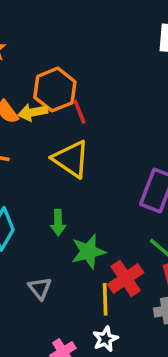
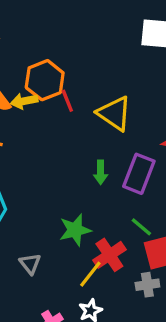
yellow triangle: (71, 159) -> (114, 113), moved
green arrow: (58, 223) -> (101, 172), moved
yellow line: (105, 299) -> (90, 274), turned 40

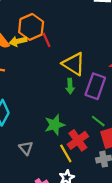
yellow triangle: (114, 113) -> (74, 64), moved
yellow line: (90, 274) -> (66, 153), turned -66

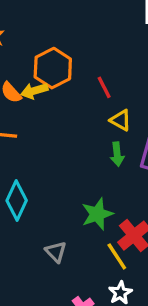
red line: (46, 40) -> (104, 87), moved
yellow triangle: (74, 64) -> (121, 120), size x0.6

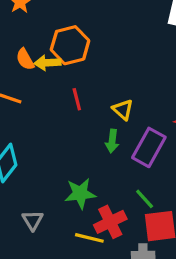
red line: (104, 87) -> (77, 99), moved
yellow line: (117, 256) -> (89, 238), turned -56

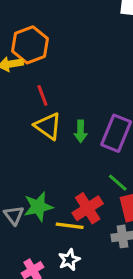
yellow triangle: (123, 110) -> (48, 126), moved, size x1.4
green star: (80, 193) -> (38, 207), moved

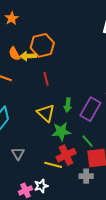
yellow triangle: (48, 126) -> (46, 113), moved
green star: (38, 207) -> (61, 132), moved
white star: (69, 260) -> (41, 186), moved

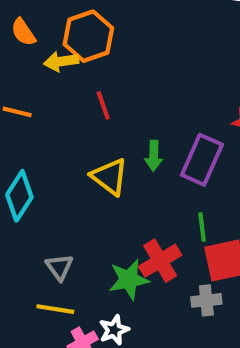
orange semicircle: (14, 54) -> (23, 32), moved
green star: (61, 132) -> (129, 280), moved
green line: (87, 141) -> (202, 227), turned 40
yellow line: (53, 165) -> (55, 309), moved

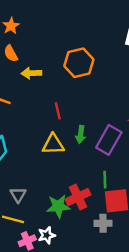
orange hexagon: (88, 36) -> (79, 63), moved
red line: (103, 105) -> (58, 111), moved
yellow triangle: (110, 177) -> (53, 144), turned -45

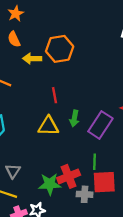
orange hexagon: (79, 63) -> (60, 49), moved
gray cross: (103, 223) -> (85, 194), moved

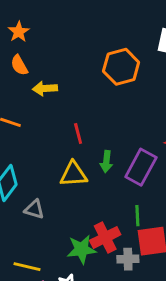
orange hexagon: (60, 49) -> (121, 67), moved
gray triangle: (13, 171) -> (34, 209), moved, turned -42

